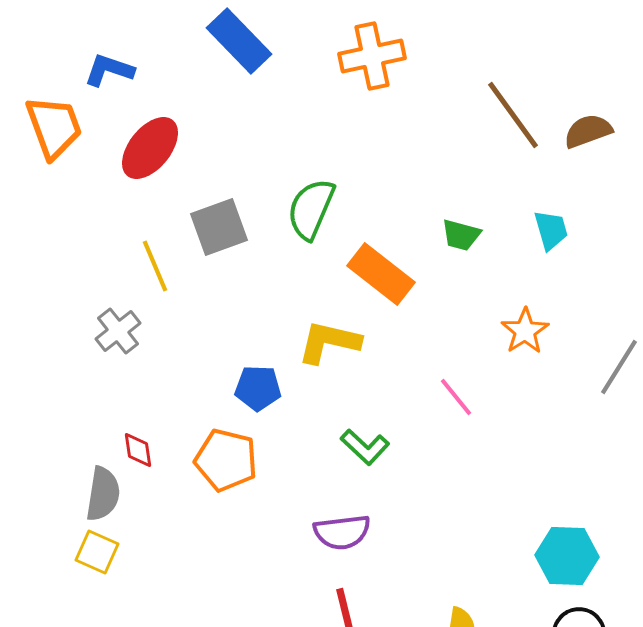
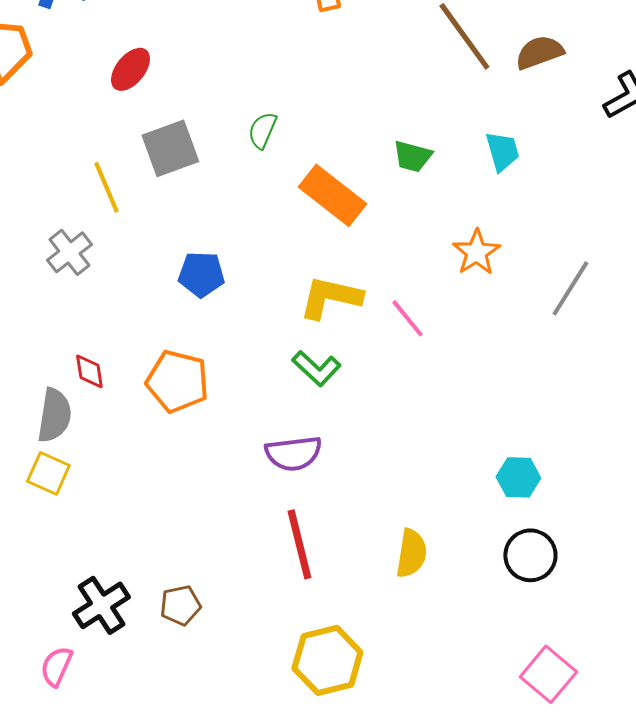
red ellipse: (150, 148) -> (130, 69), moved, size x0.7
green semicircle: (311, 209) -> (262, 130), size x0.6
yellow L-shape: (329, 342) -> (330, 297), moved
blue pentagon: (258, 388) -> (201, 274), moved
cyan hexagon: (567, 556) -> (518, 477), size x0.7

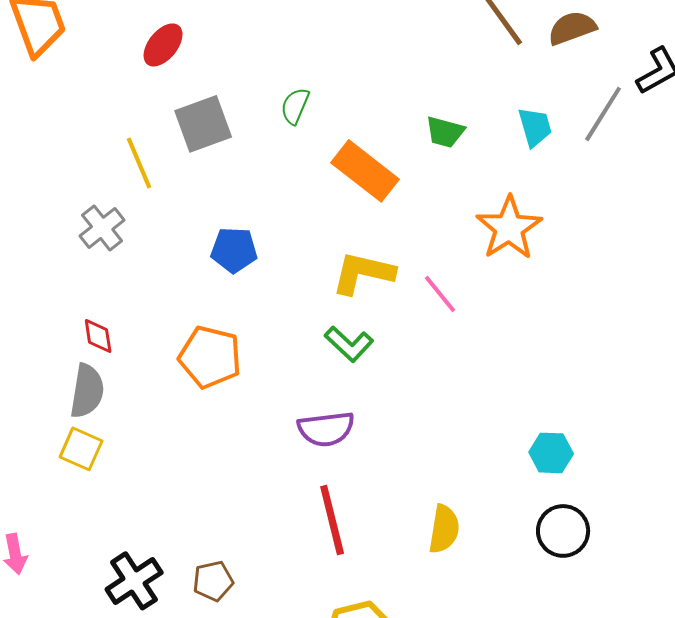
orange star: (476, 252) -> (509, 228), size x1.4
gray line: (570, 288) -> (603, 114), moved
red diamond: (89, 371) -> (98, 336), moved

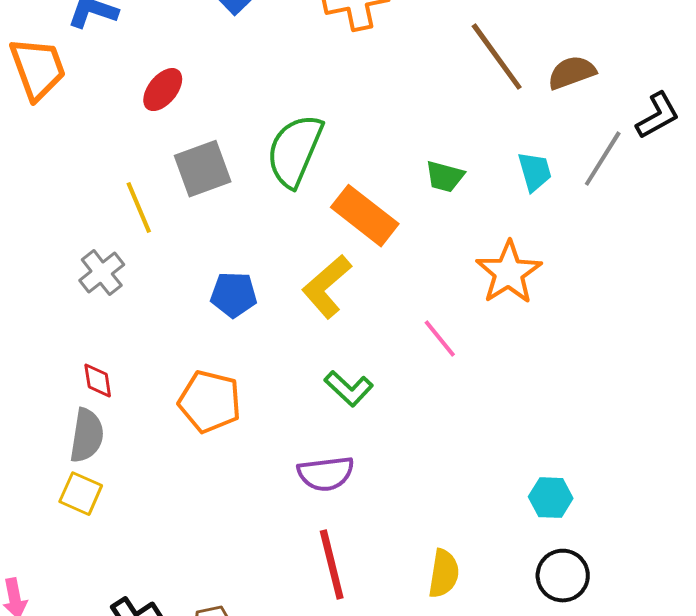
green semicircle: (295, 106) -> (295, 151), size x2.0
yellow L-shape: (363, 273) -> (327, 287), moved, turned -54

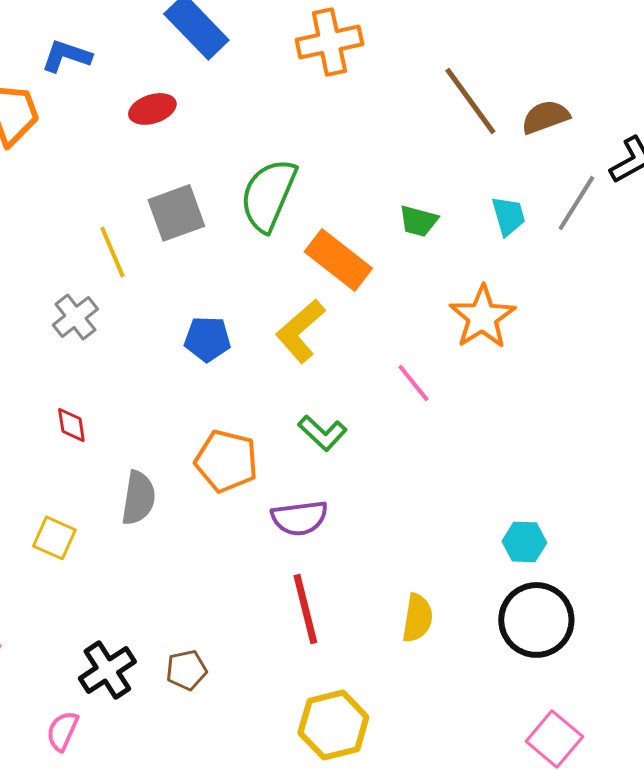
red ellipse: (163, 90) -> (152, 109), moved, turned 33
orange pentagon: (210, 402) -> (226, 461), moved
gray semicircle: (87, 436) -> (138, 498), moved
black circle: (563, 576) -> (536, 620), size x1.4

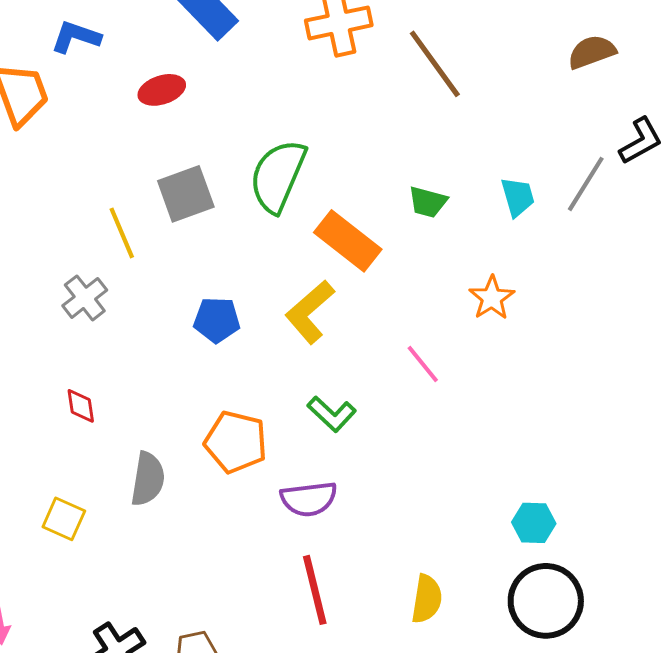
brown line: (470, 101) -> (435, 64), moved
brown semicircle: (545, 117) -> (592, 52), moved
orange star: (482, 317) -> (492, 298), size x0.7

